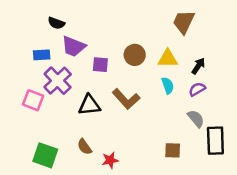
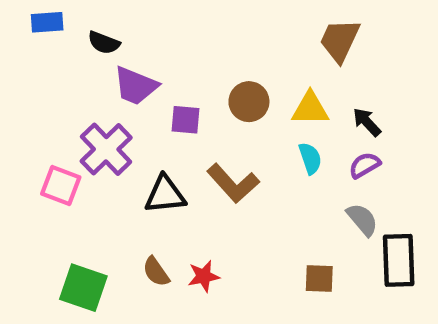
blue rectangle: (42, 55) -> (47, 22), moved
black arrow: (198, 66) -> (367, 122), turned -77
red star: (110, 160) -> (204, 276), moved

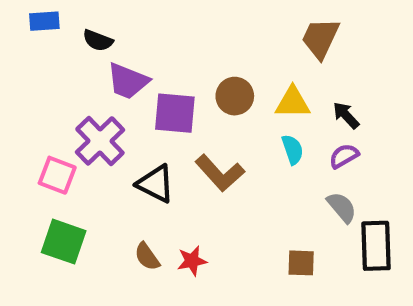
purple square: (185, 120) -> (175, 113), size x1.5
black triangle: (165, 195) -> (156, 184), turned 33
green square: (83, 288) -> (64, 242), moved

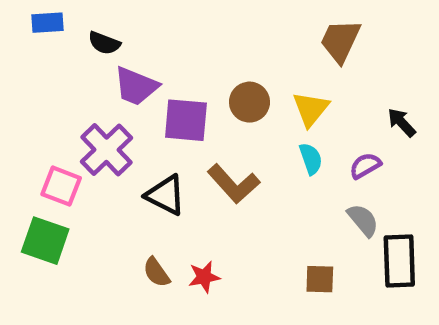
yellow triangle: (293, 102) -> (311, 109), turned -51
black arrow: (346, 115) -> (402, 123), moved
green square: (64, 242) -> (45, 241), moved

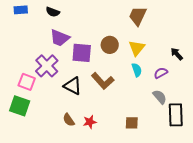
brown trapezoid: (340, 41) -> (138, 16), moved
black semicircle: (104, 43) -> (53, 12), moved
brown square: (320, 279) -> (132, 123), moved

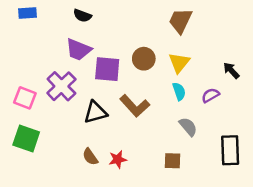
black semicircle: (53, 12) -> (82, 16), moved
pink square: (27, 82) -> (25, 98), moved
black triangle: (73, 86) -> (95, 112), turned -42
gray semicircle: (160, 97) -> (188, 127), moved

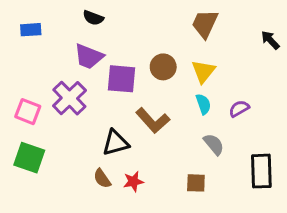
blue rectangle: (27, 13) -> (31, 30), moved
black arrow: (231, 70) -> (270, 40), moved
black triangle: (95, 112) -> (116, 143), moved

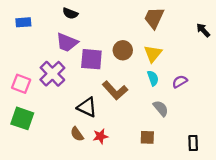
black triangle: (116, 143) -> (87, 107), turned 40
black rectangle: (261, 171) -> (193, 143), moved, size x0.6

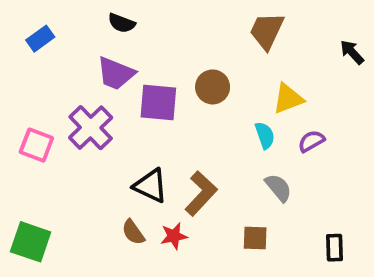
blue rectangle: (23, 22) -> (40, 39), turned -32
yellow triangle: (153, 54) -> (288, 99), moved, turned 30
brown L-shape: (115, 90) -> (201, 193), moved, turned -95
green square: (22, 118) -> (31, 242), moved

